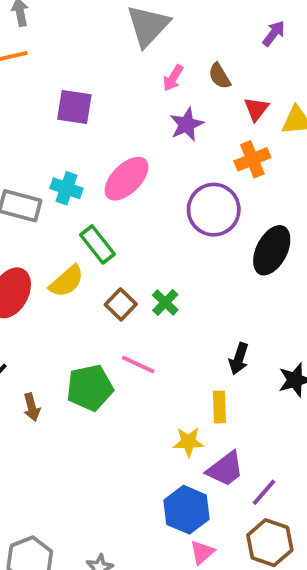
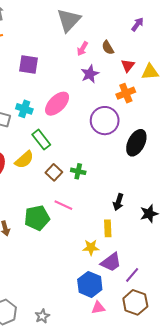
green cross: (165, 303) -> (78, 171), turned -32
pink triangle: (202, 552) -> (98, 308), turned 32

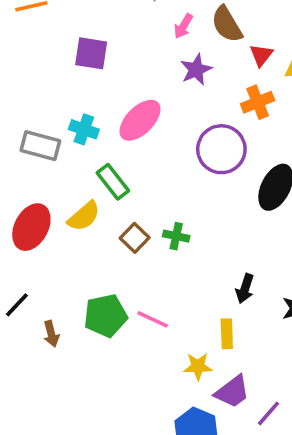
brown semicircle: (108, 48) -> (227, 24), size x1.5
pink line: (63, 205) -> (153, 319), moved

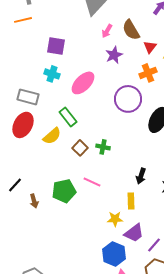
cyan cross: (84, 129) -> (52, 74), moved
red ellipse: (31, 227) -> (23, 125), moved
pink line: (153, 319) -> (92, 182), moved

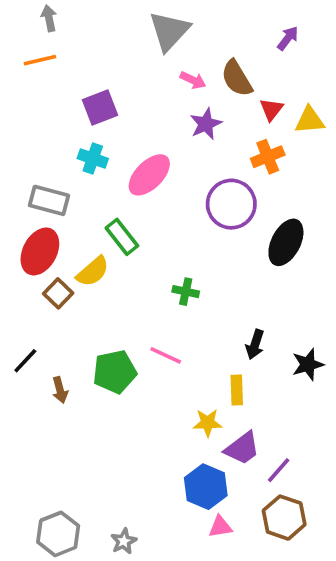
pink arrow: (107, 31) -> (193, 80), turned -96
purple square: (56, 46) -> (100, 107), turned -30
brown square: (80, 148) -> (58, 293), moved

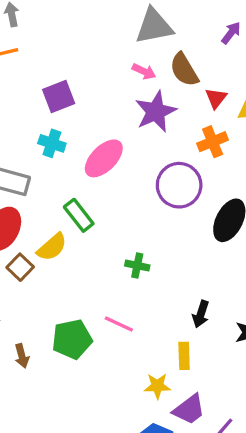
gray triangle: (169, 31) -> (154, 26), moved, turned 36
purple star: (206, 124) -> (156, 112), size x1.4

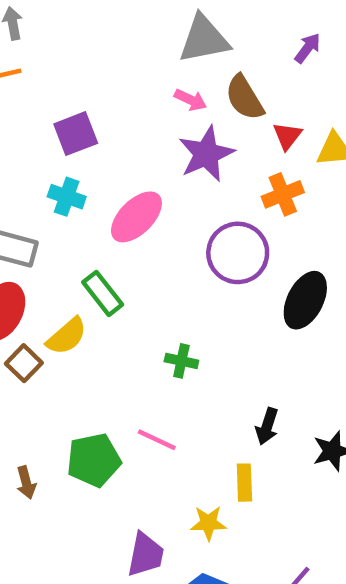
purple trapezoid: (189, 409) -> (145, 555), moved, turned -42

